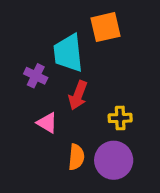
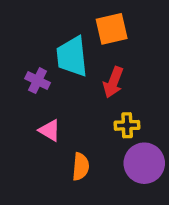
red arrow: (78, 95) -> (113, 82), moved
purple circle: (114, 160) -> (144, 163), moved

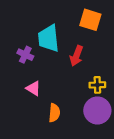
orange square: (112, 29) -> (90, 20), moved, turned 30
yellow cross: (127, 125) -> (97, 85), moved

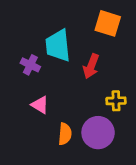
purple circle: (97, 110) -> (98, 133), moved

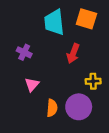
cyan trapezoid: (58, 46) -> (54, 22), moved
pink triangle: (40, 105) -> (32, 85), turned 40

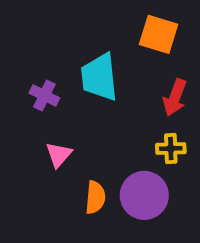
cyan trapezoid: (54, 22) -> (99, 77), moved
red arrow: (73, 53) -> (175, 98), moved

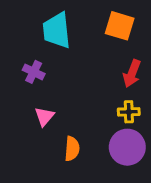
cyan trapezoid: (99, 77) -> (57, 30), moved
purple circle: (144, 195) -> (127, 147), moved

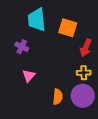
orange square: (120, 26) -> (68, 28), moved
orange semicircle: (72, 149) -> (58, 97), moved

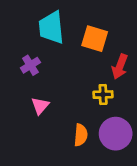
purple cross: (22, 47) -> (30, 65), turned 32
yellow cross: (84, 73) -> (103, 95), moved

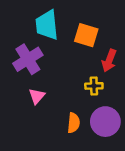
purple cross: (30, 65) -> (28, 59), size x1.6

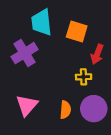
pink triangle: (37, 96) -> (27, 105), moved, size x1.5

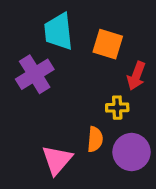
pink triangle: (27, 105) -> (57, 160), moved
orange semicircle: (65, 110) -> (95, 139), moved

